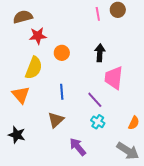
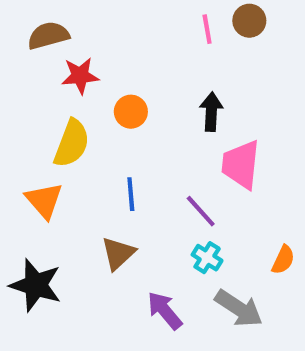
black star: (17, 135) -> (36, 285), size x1.4
gray arrow: (128, 151) -> (239, 308), moved

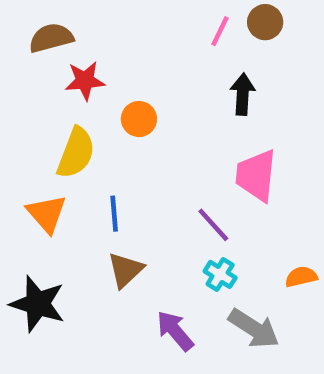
pink line: (207, 29) -> (220, 31), turned 36
black arrow: (211, 112) -> (243, 94), moved
blue line: (131, 194) -> (114, 214), moved
orange semicircle: (283, 260) -> (301, 277), turned -128

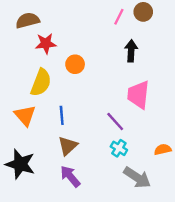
purple arrow: (175, 331) -> (70, 176), moved

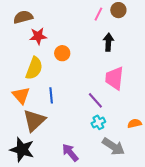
brown triangle: (68, 146) -> (34, 120), moved, size x1.4
cyan cross: (119, 148) -> (98, 122), turned 32
black star: (20, 164) -> (22, 150), moved
purple arrow: (70, 176) -> (70, 153), moved

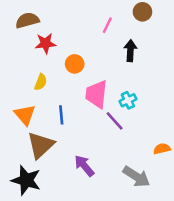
pink line: (98, 14) -> (107, 25), moved
yellow semicircle: (34, 68) -> (41, 82), size x0.6
pink trapezoid: (114, 78) -> (96, 94), moved
cyan cross: (98, 122) -> (128, 100), moved
purple arrow: (70, 153) -> (84, 166), moved

